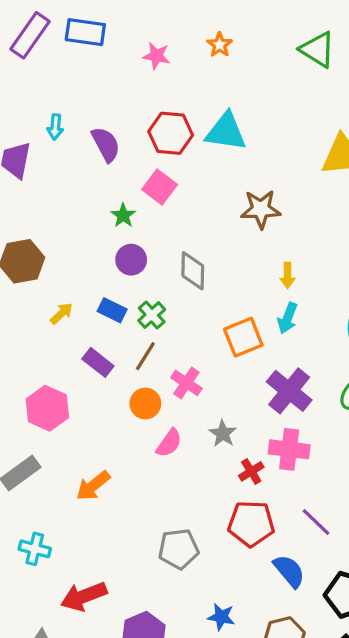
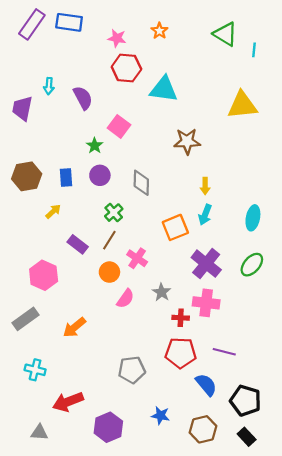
red hexagon: (171, 133) -> (126, 68), moved
blue rectangle: (112, 310) -> (66, 177), moved, turned 60
red cross: (251, 471) -> (181, 318), turned 35
purple line: (316, 522) -> (224, 352), turned -30

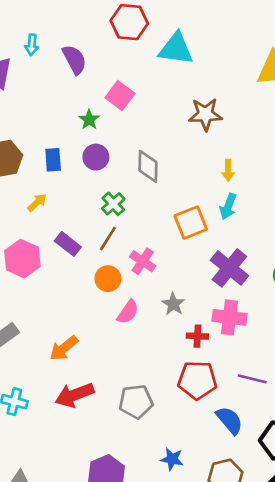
pink hexagon: (44, 275) -> (22, 259), moved
red arrow: (68, 402) -> (74, 395), moved

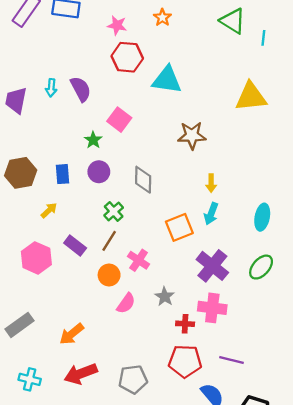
cyan arrow: (32, 45) -> (51, 88), moved

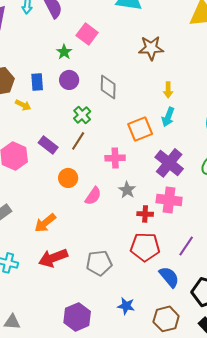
yellow arrow: (49, 210) -> (23, 105), moved, turned 70
pink cross: (139, 260) -> (115, 158), moved, turned -36
orange circle: (109, 275) -> (68, 178), moved
purple line: (232, 360) -> (186, 246), turned -70

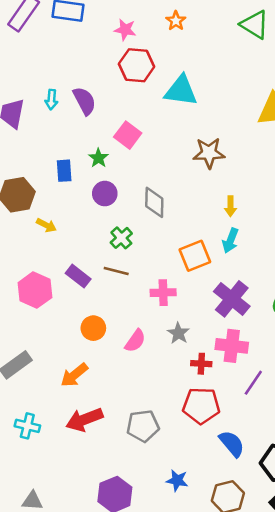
blue rectangle: (37, 82) -> (64, 171), moved
brown line: (78, 141) -> (116, 271), turned 72
orange circle: (68, 178) -> (93, 328), moved
purple line: (186, 246) -> (253, 383), moved

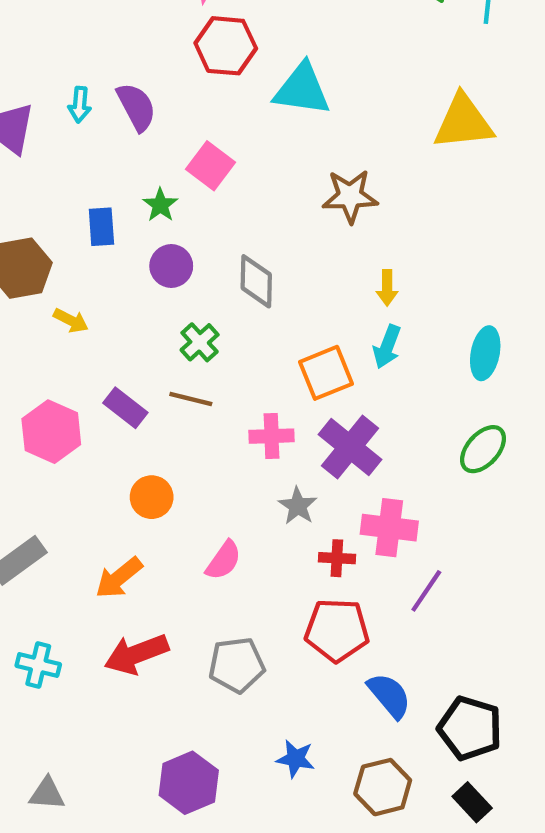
purple cross: (232, 299) -> (350, 447), moved
pink semicircle: (135, 341) -> (224, 560), moved

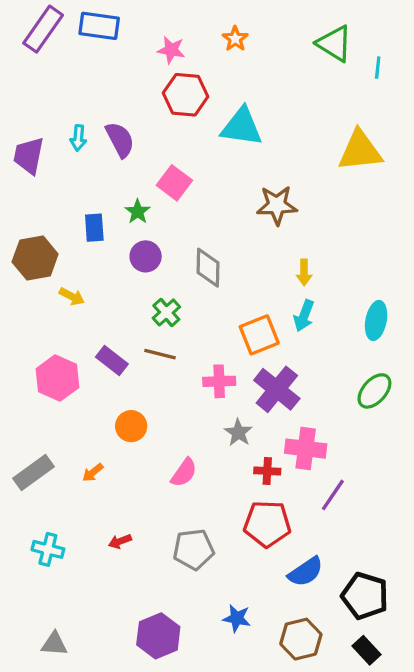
orange arrow: (119, 578) -> (93, 473), moved, size x0.6
red arrow: (136, 654) -> (120, 541), size x0.5
blue semicircle: (389, 696) -> (306, 572), turned 96

